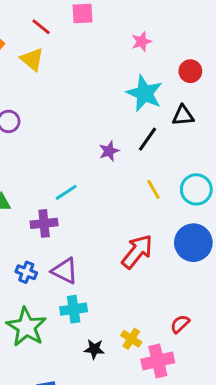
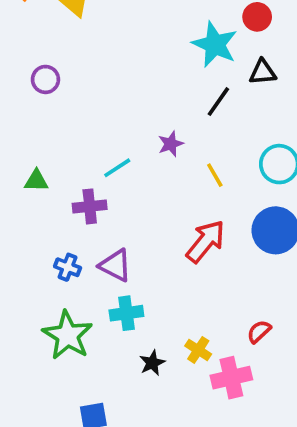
red circle: (190, 71) -> (257, 17), moved
purple star: (109, 151) -> (171, 144), moved
yellow line: (153, 189) -> (215, 175), moved
black star: (94, 349) -> (152, 363), turned -30

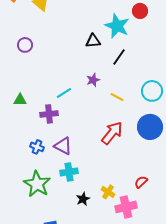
black triangle: (263, 72) -> (93, 41), moved
yellow line: (215, 175) -> (117, 97), turned -32

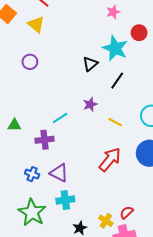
black triangle: (93, 41) -> (90, 64), turned -35
purple circle: (25, 45) -> (30, 62), moved
red semicircle: (141, 182) -> (127, 212), moved

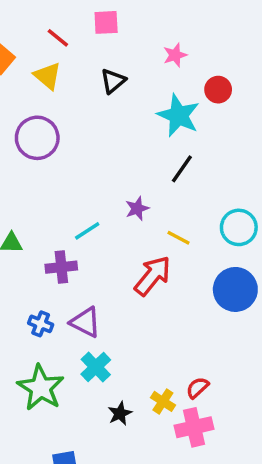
purple circle: (30, 62) -> (37, 138), size x1.6
black triangle: (90, 64) -> (113, 81), moved
red arrow: (110, 159) -> (153, 276), moved
cyan cross: (65, 200) -> (96, 367), turned -36

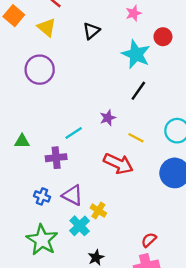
red arrow: (153, 276) -> (118, 164), turned 76
yellow cross: (163, 401) -> (98, 211), moved

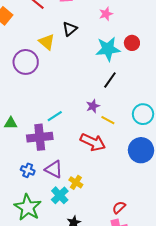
yellow triangle: (47, 27) -> (47, 42), moved
red circle: (163, 37) -> (132, 43), moved
cyan star: (136, 54) -> (108, 49), turned -30
purple star: (108, 118) -> (93, 106), moved
purple cross: (56, 158) -> (40, 137), size x1.4

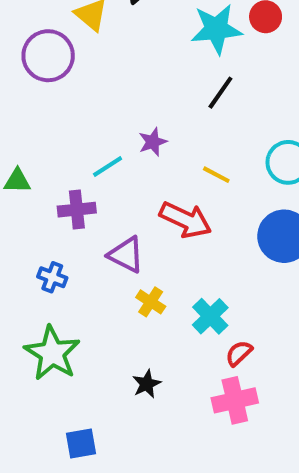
purple star: (93, 106) -> (153, 142), moved
purple cross: (40, 137) -> (77, 210), size x0.7
purple triangle: (54, 169) -> (126, 255), moved
cyan cross: (60, 195) -> (210, 316), moved

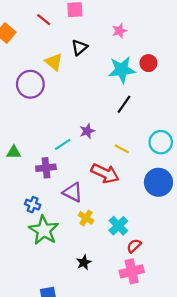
green star: (52, 353) -> (44, 230), moved

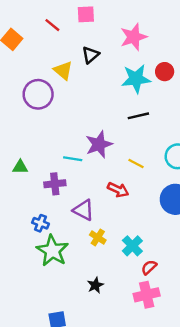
pink star: (119, 31) -> (134, 37), size x1.6
black line: (124, 104) -> (138, 116), turned 42
purple star: (87, 131) -> (99, 144), size x1.6
cyan line: (63, 144) -> (73, 159), turned 42
red arrow: (105, 173) -> (118, 190), size x0.7

